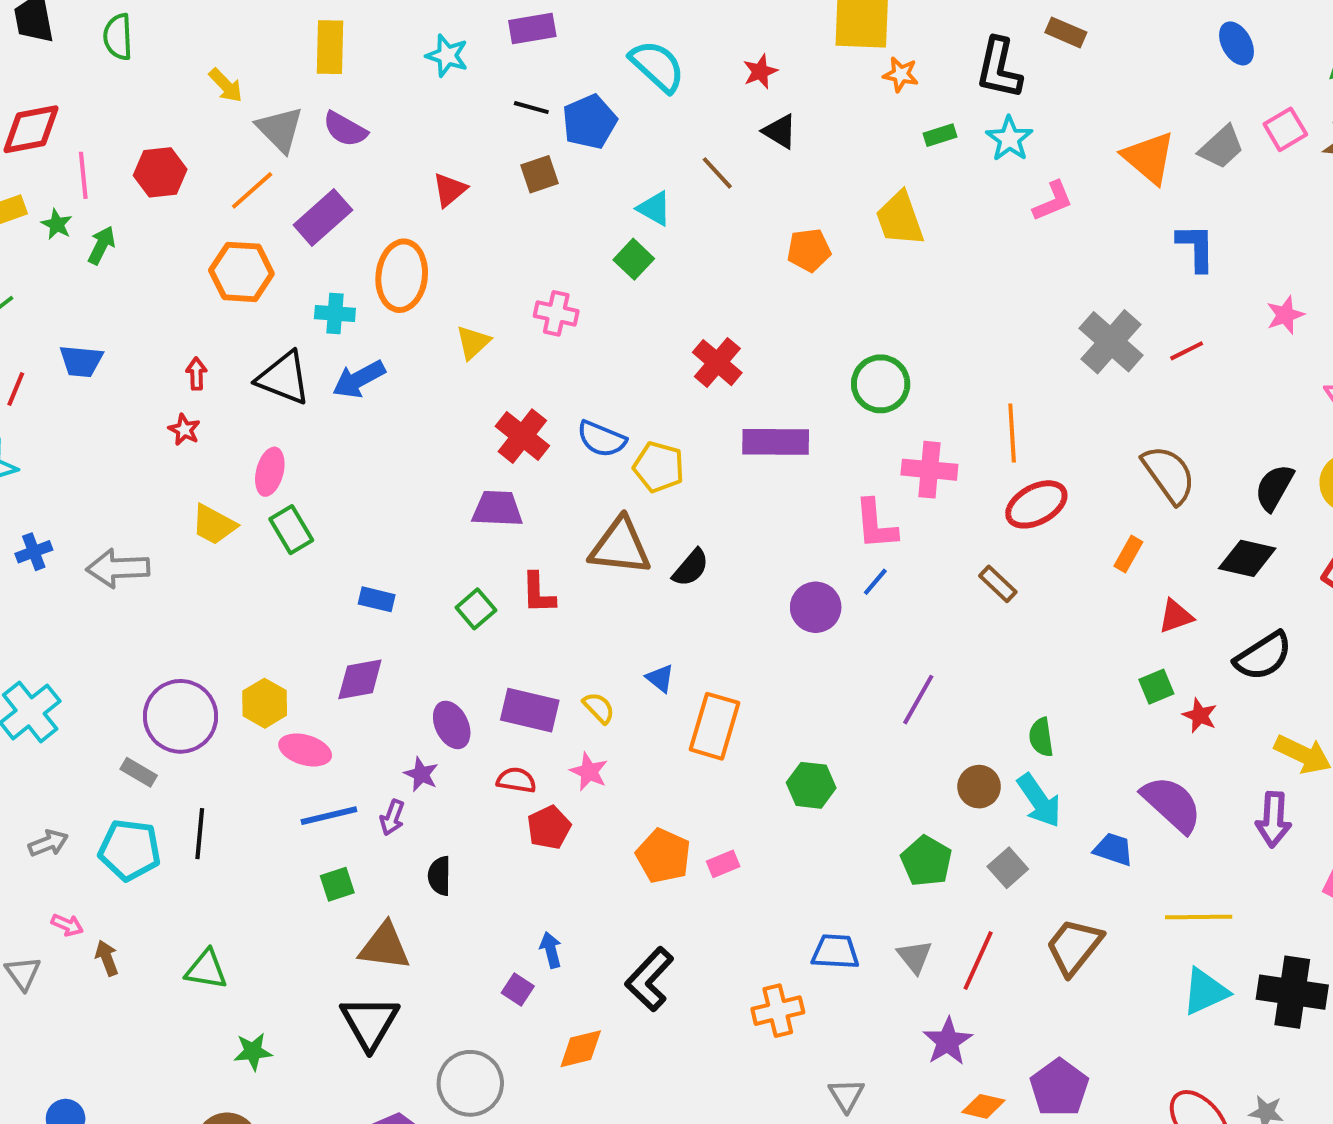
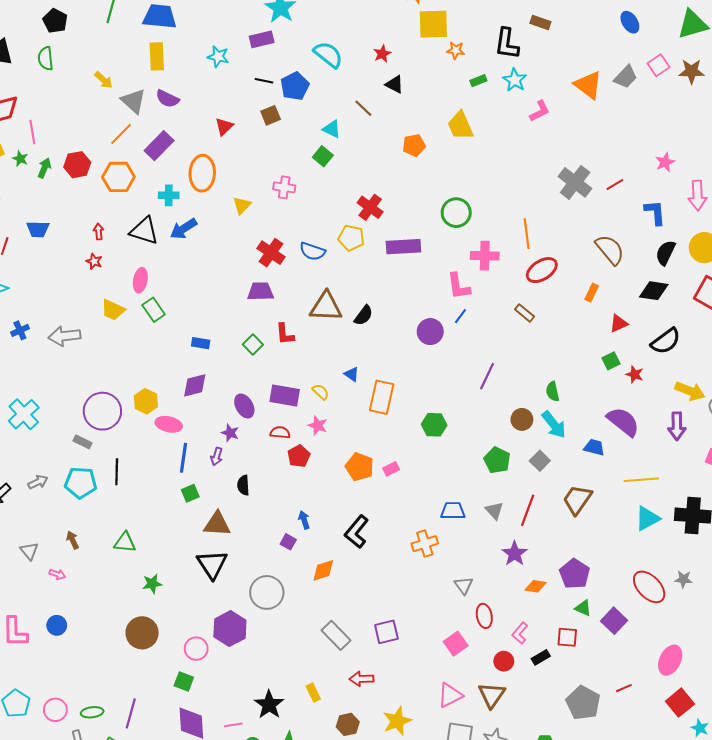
red hexagon: (160, 172) -> (77, 165), moved
blue L-shape: (1196, 247) -> (655, 212), moved
yellow pentagon: (659, 467) -> (351, 238), moved
blue line: (329, 816) -> (183, 458), turned -64
pink arrow: (67, 925) -> (57, 574), moved

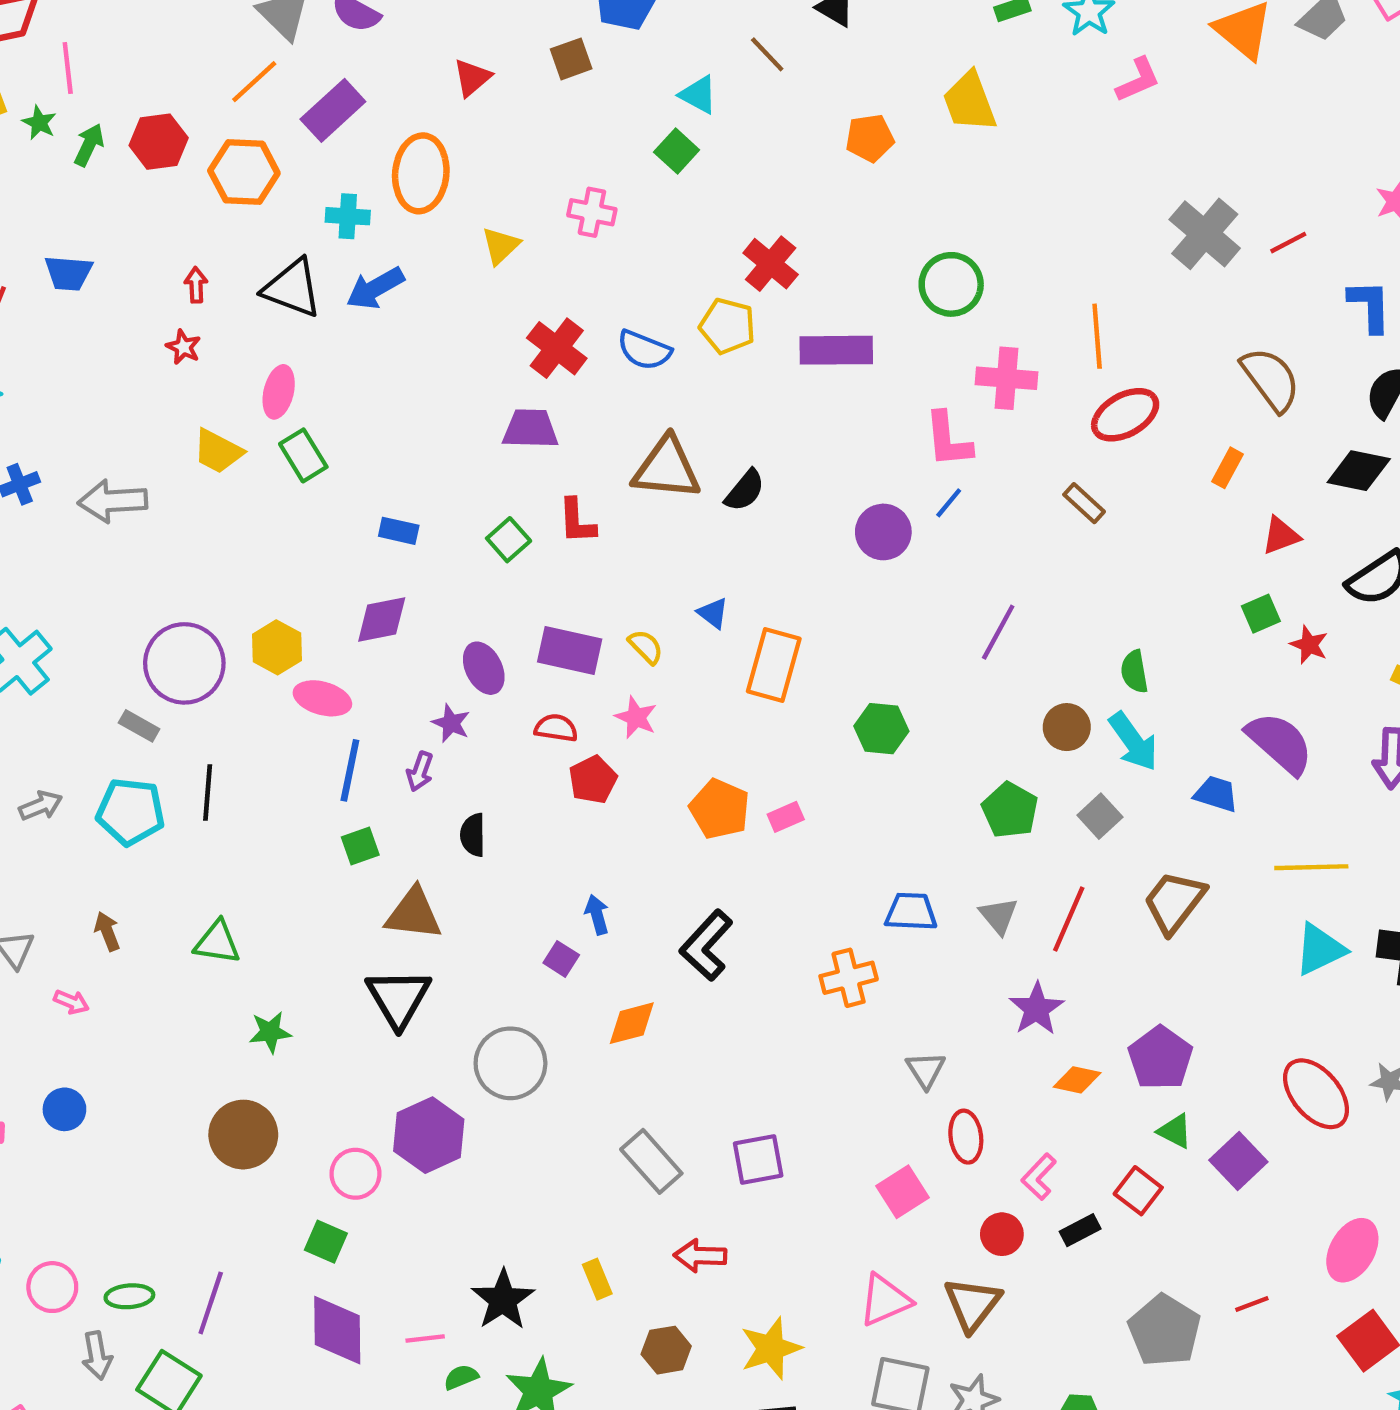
red square: (567, 637) -> (1138, 1191), turned 30

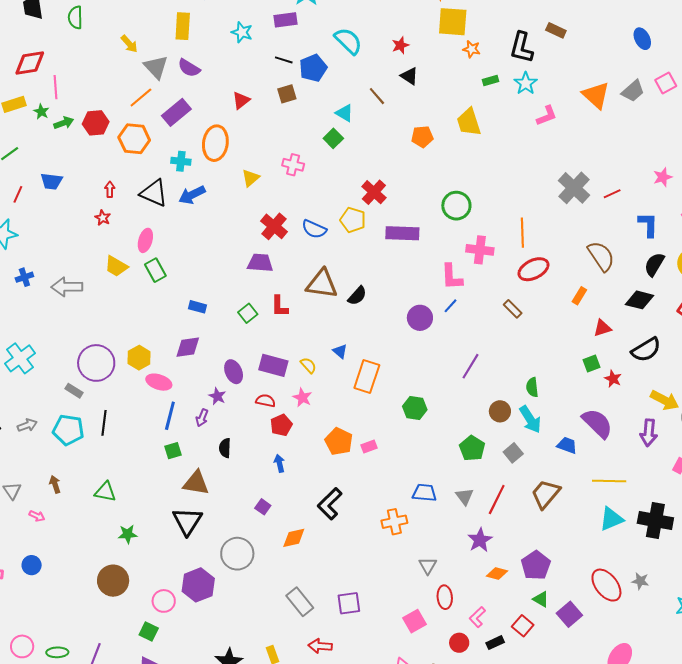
green arrow: (89, 145) -> (64, 123), turned 42
blue arrow: (597, 915) -> (279, 463), moved

